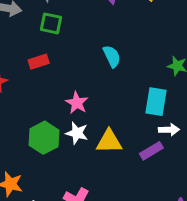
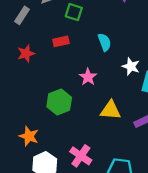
cyan semicircle: (112, 56) -> (105, 42), moved
white star: (77, 133) -> (131, 66), moved

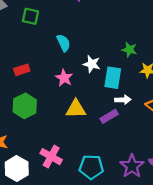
red rectangle: (61, 41) -> (22, 70), moved
pink star: (88, 77) -> (64, 78), moved

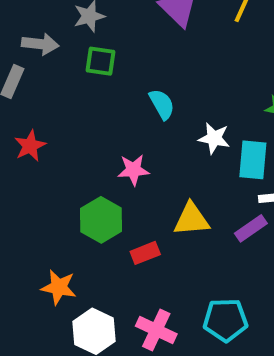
red rectangle: (22, 70) -> (145, 253), moved
pink star: (64, 78) -> (133, 170), moved, turned -30
pink cross: (51, 157) -> (156, 330), moved

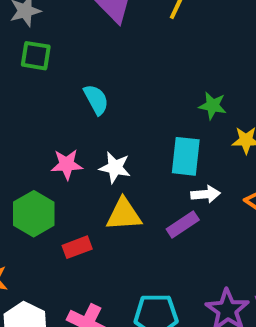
white star: (214, 138) -> (115, 167), moved

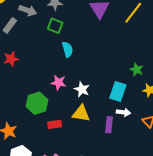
cyan semicircle: (96, 99) -> (67, 49), moved
purple rectangle: (183, 225) -> (109, 125), turned -63

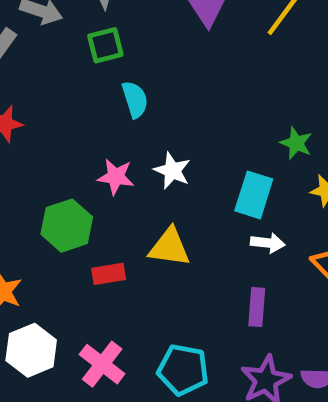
green square: (55, 26) -> (105, 45), turned -35
white star: (82, 89) -> (172, 171), moved
purple rectangle: (109, 125) -> (257, 307), moved

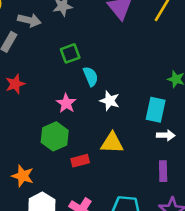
green square: (105, 45) -> (70, 53), moved
cyan semicircle: (135, 99) -> (91, 76), moved
pink star: (116, 177) -> (66, 103), moved, turned 30

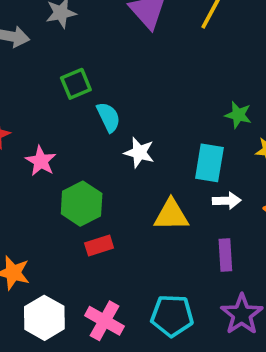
pink star: (66, 103) -> (41, 161), moved
green hexagon: (55, 136) -> (82, 204), moved
yellow triangle: (112, 143) -> (171, 215), moved

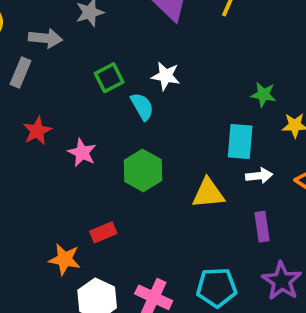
white star: (139, 153) -> (166, 76), moved
green hexagon: (82, 204) -> (143, 170), moved
red rectangle: (99, 245) -> (103, 232), moved

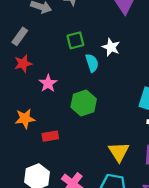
gray rectangle: (20, 73) -> (20, 36), moved
yellow triangle: (208, 193) -> (119, 152), moved, turned 50
orange star: (65, 259) -> (25, 119), moved, turned -30

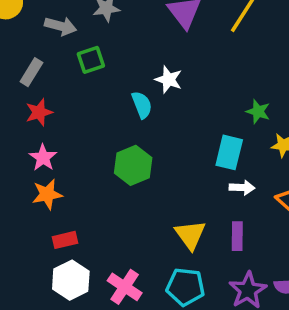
green square: (75, 40) -> (91, 60), moved
pink star: (48, 83) -> (43, 158), moved
red rectangle: (50, 136) -> (65, 240), moved

